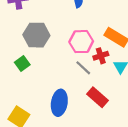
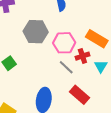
gray hexagon: (36, 35) -> (36, 32), moved

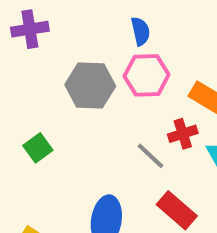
pink hexagon: (64, 43) -> (147, 75), moved

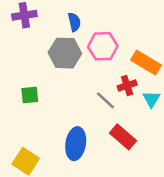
blue semicircle: (141, 31) -> (74, 22), moved
green square: (38, 148) -> (30, 95), turned 30

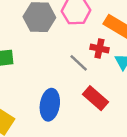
red cross: (127, 86) -> (99, 49), turned 30

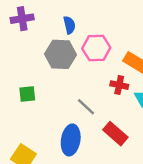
gray line: (79, 63) -> (86, 107), moved

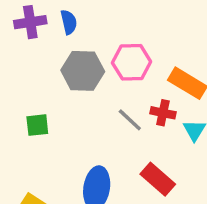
blue semicircle: (69, 25) -> (69, 22), moved
gray line: (86, 107) -> (130, 120), moved

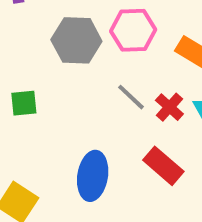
red cross: (163, 113) -> (169, 107), moved, turned 30

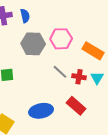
red cross: (169, 107) -> (79, 77), turned -32
blue ellipse: (93, 176) -> (41, 111), turned 70

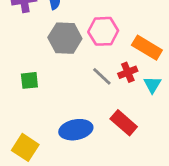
red cross: (79, 77) -> (128, 72), moved, turned -32

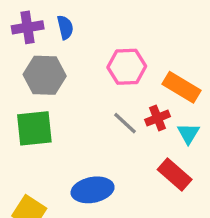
gray hexagon: (65, 38) -> (45, 75), moved
green square: (29, 80) -> (34, 128), size x1.6
red rectangle: (124, 123) -> (175, 174), moved

